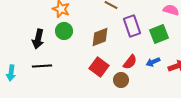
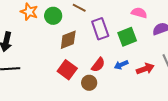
green circle: (64, 31) -> (53, 16), moved

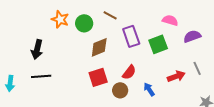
blue arrow: (121, 65) -> (149, 89), moved, turned 80
red square: (67, 70) -> (98, 77), turned 36

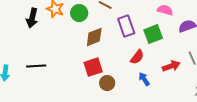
black arrow: (37, 49) -> (32, 18), moved
red semicircle: (129, 72) -> (137, 57), moved
brown circle: (120, 90) -> (107, 83), moved

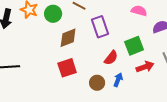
green square: (153, 34) -> (134, 46), moved
blue arrow: (144, 79) -> (118, 80), turned 56
brown circle: (107, 83) -> (97, 83), moved

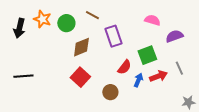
red square: (67, 68) -> (80, 77), turned -30
blue arrow: (118, 80) -> (138, 80), moved

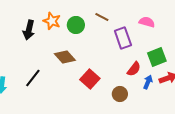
pink semicircle: (152, 20) -> (147, 22), moved
brown diamond: (81, 47) -> (65, 57), moved, turned 70
black line: (23, 76) -> (33, 78), turned -48

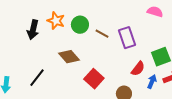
brown line: (102, 17) -> (102, 34), moved
pink semicircle: (147, 22) -> (155, 12), moved

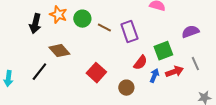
brown diamond: (69, 57) -> (59, 51), moved

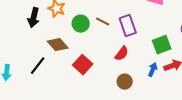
green circle: (82, 19) -> (81, 24), moved
red semicircle: (140, 63) -> (122, 54), moved
red square: (96, 73) -> (83, 65), moved

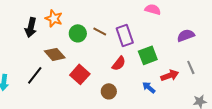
green square: (162, 45) -> (148, 55), moved
blue arrow: (153, 70) -> (149, 87), moved, turned -72
brown circle: (125, 82) -> (109, 91), moved

